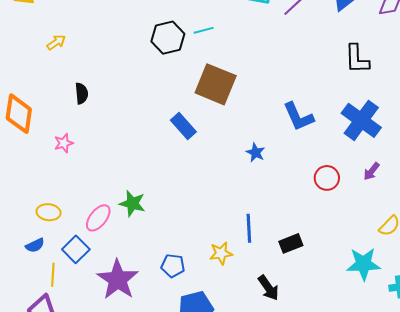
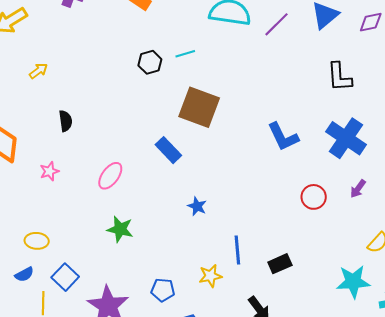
black hexagon: (168, 38) -> (150, 62), size x0.7
blue star: (256, 153) -> (197, 206), moved
pink ellipse: (98, 218) -> (110, 176), moved

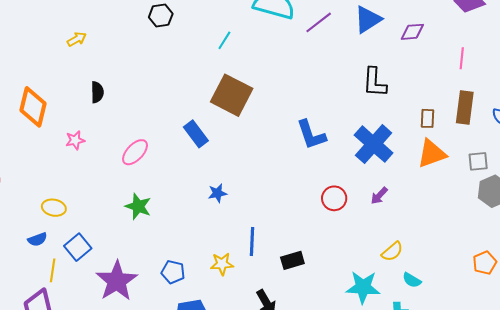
cyan line: (185, 54) -> (224, 40), turned -48
black hexagon: (150, 62) -> (161, 16), moved
blue star: (197, 206) -> (217, 193), turned 30

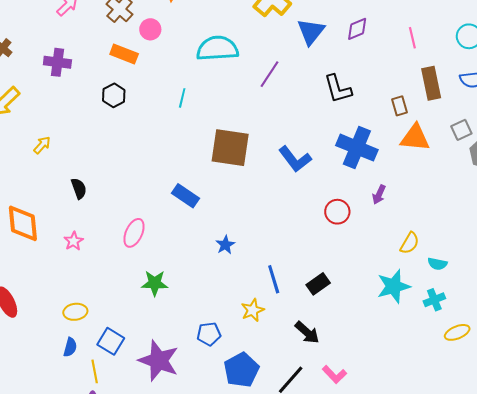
purple line: (319, 22) -> (269, 74), moved
brown square: (232, 95) -> (230, 148), moved
orange triangle: (432, 154) -> (415, 138), turned 44
blue semicircle: (37, 239) -> (70, 347), turned -36

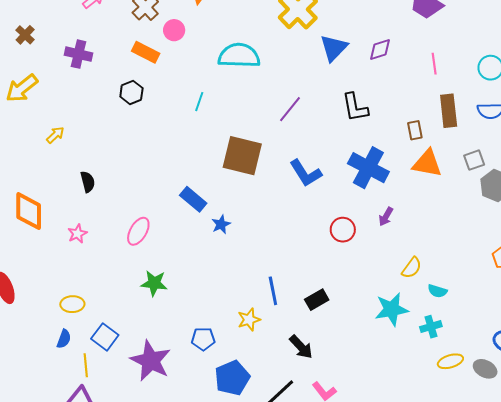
purple line: (269, 74) -> (290, 109), moved
blue star: (225, 245) -> (221, 224), moved

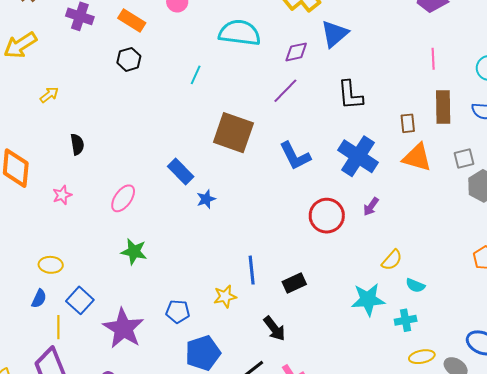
purple diamond: (380, 50) -> (296, 52), moved
orange rectangle: (146, 52) -> (132, 20), moved
red circle: (343, 230) -> (327, 216), size x1.4

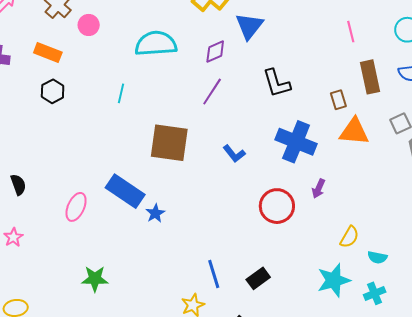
blue L-shape: (295, 156) -> (234, 154), size x0.7
blue rectangle: (181, 172) -> (125, 191), size x1.4
pink ellipse: (123, 198) -> (76, 207), moved

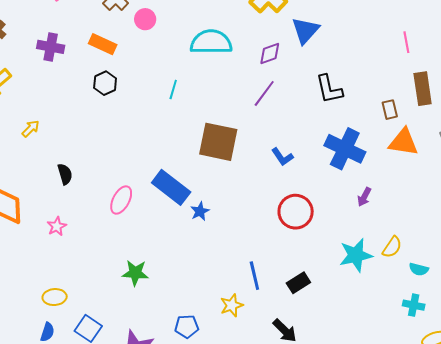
red circle: (277, 206) -> (296, 212), moved
cyan star: (334, 280) -> (356, 255), moved
cyan cross: (375, 293) -> (414, 305), turned 30

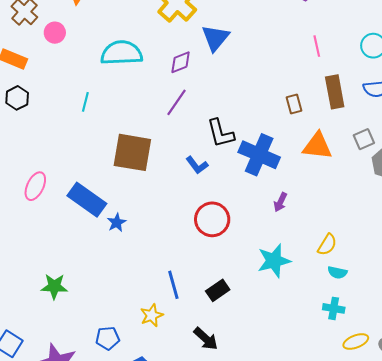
black L-shape: (329, 89) -> (221, 133), moved
brown rectangle: (390, 110) -> (294, 104), moved
pink ellipse: (121, 200) -> (35, 186), moved
yellow semicircle: (392, 247) -> (327, 245), moved

